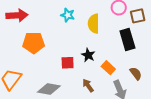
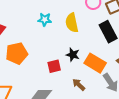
orange rectangle: (108, 68) -> (95, 63), size x1.5

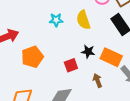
brown arrow: (79, 85) -> (97, 81), turned 32

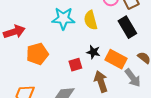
cyan star: (56, 20) -> (63, 18), size x1.6
brown arrow: (97, 81) -> (101, 82), size x1.5

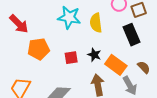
red arrow: (14, 32) -> (19, 24), turned 55
red square: (75, 65) -> (71, 58), moved

